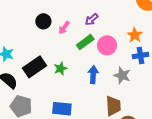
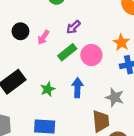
green star: (60, 69) -> (48, 89), moved
gray star: (122, 75) -> (115, 97), moved

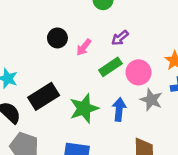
green star: (48, 89) -> (84, 108), size x1.6
gray star: (115, 97) -> (151, 100), moved

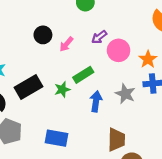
green rectangle: (110, 67) -> (83, 75), moved
pink circle: (138, 72) -> (119, 50), moved
green star: (84, 108) -> (62, 89), moved, size x0.6

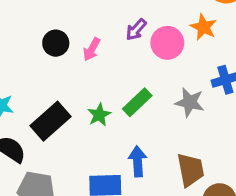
orange star: (148, 59) -> (204, 27), moved
green rectangle: (83, 75) -> (137, 102), moved
blue arrow: (96, 101) -> (138, 161), moved

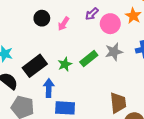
gray star: (190, 102) -> (114, 52), moved, turned -30
blue arrow: (138, 161) -> (49, 88), moved

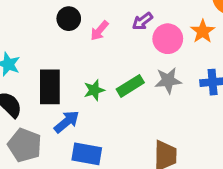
black rectangle: (35, 66) -> (50, 87), turned -60
blue arrow: (49, 88) -> (67, 122), turned 42

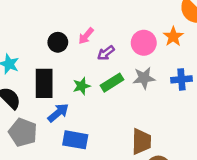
black circle: (69, 19) -> (58, 42), moved
purple arrow: (142, 21) -> (106, 53), moved

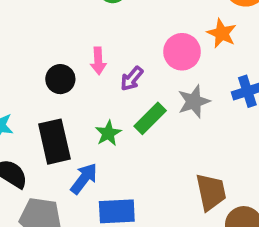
pink arrow: (86, 36) -> (98, 61), turned -30

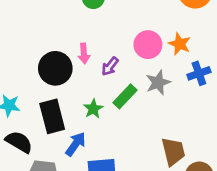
orange star: (222, 33) -> (180, 44), moved
black circle: (60, 79) -> (55, 68), size x1.5

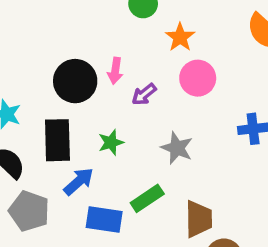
orange star: (180, 44) -> (180, 37), moved
gray star: (158, 82) -> (177, 148), moved, turned 30
green rectangle: (125, 96) -> (147, 198), moved

